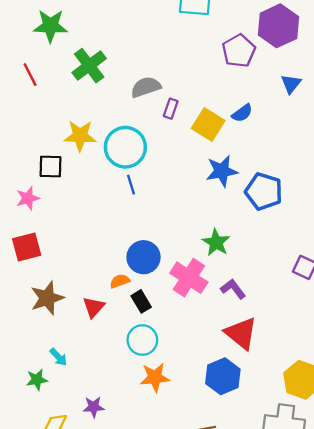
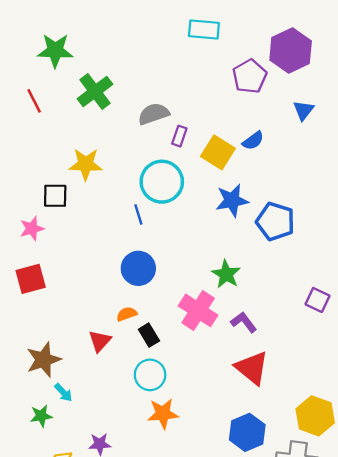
cyan circle: (125, 147) -> (162, 182), moved
blue circle: (144, 257) -> (138, 268), moved
brown star: (47, 298) -> (44, 360), moved
blue hexagon: (223, 376) -> (247, 432), moved

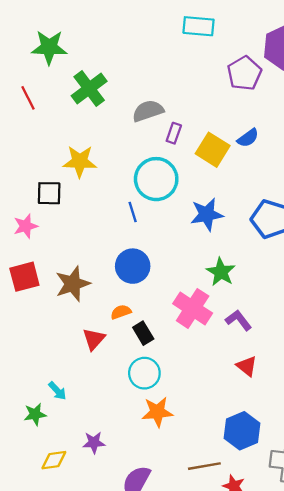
blue star: (232, 200) -> (207, 214), moved
brown star: (44, 360) -> (73, 284), moved
red triangle: (252, 368) -> (247, 366), size x0.6

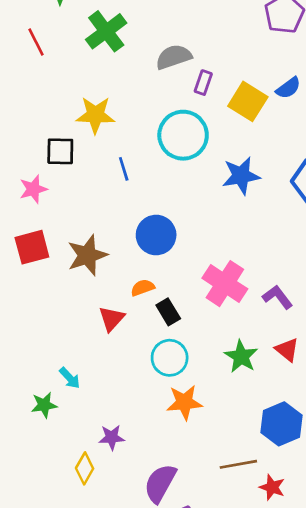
blue line: (133, 212) -> (124, 169), moved
green star: (221, 272) -> (241, 356), moved
yellow diamond: (54, 460) -> (85, 468), moved, turned -52

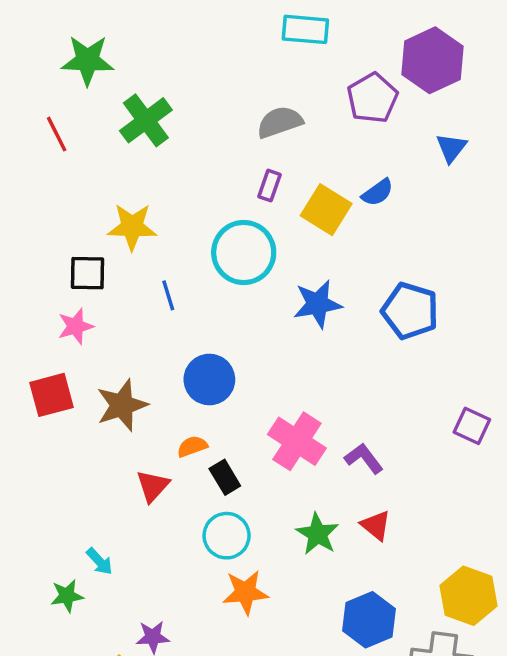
gray semicircle: (174, 57) -> (280, 122), moved
pink star: (33, 189) -> (76, 326), moved

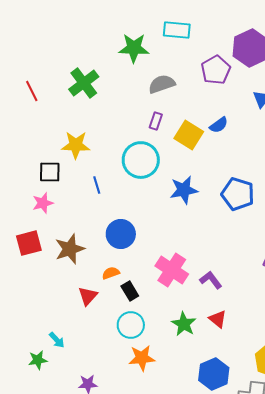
green star: (88, 60) -> (134, 48), moved

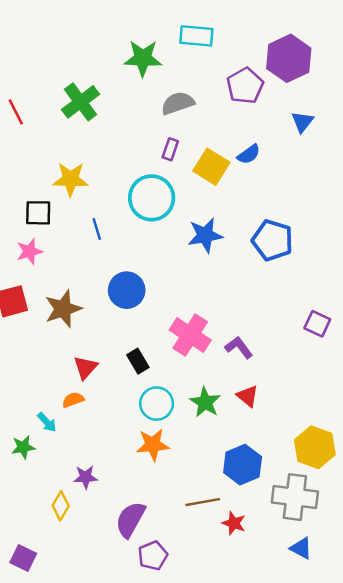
orange semicircle: (111, 273) -> (73, 400), moved
cyan circle: (131, 325) -> (157, 404), moved

